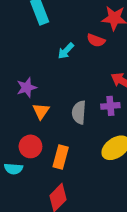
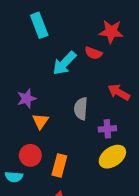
cyan arrow: (66, 51) -> (64, 63), size x1.5
purple cross: (110, 106) -> (107, 129), moved
gray semicircle: (79, 112) -> (81, 109), moved

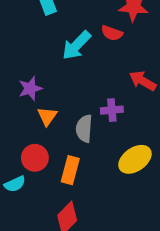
gray semicircle: (81, 109) -> (84, 129), moved
purple cross: (107, 129) -> (112, 110), moved
cyan semicircle: (14, 177) -> (15, 184), turned -30

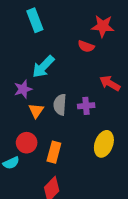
cyan arrow: (76, 45) -> (43, 67), moved
gray semicircle: (84, 129) -> (60, 105), moved
yellow ellipse: (135, 159) -> (104, 144), turned -35

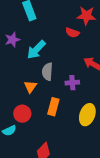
purple star: (23, 89) -> (12, 40), moved
gray semicircle: (60, 105) -> (47, 72), moved
orange rectangle: (54, 152) -> (53, 107), moved

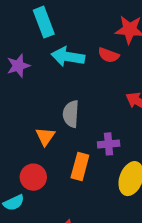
cyan arrow: (36, 50) -> (68, 57), moved, turned 55
purple cross: (72, 83) -> (109, 144), moved

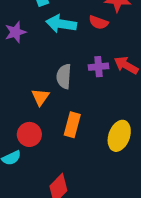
purple cross: (109, 144) -> (98, 67), moved

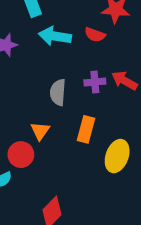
orange triangle: (40, 97) -> (40, 131), moved
orange rectangle: (72, 125) -> (86, 129), moved

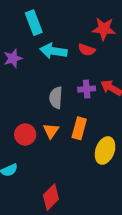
orange triangle: (40, 131) -> (51, 131), moved
red circle: (21, 155) -> (25, 134), moved

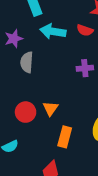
gray semicircle: (56, 98) -> (27, 62), moved
orange rectangle: (79, 128) -> (65, 137), moved

